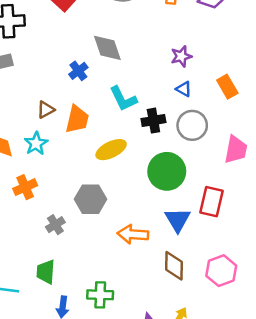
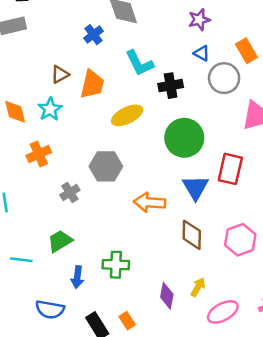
gray circle: (192, 125) -> (224, 78), moved
green trapezoid: (46, 272) -> (60, 241), turned 55

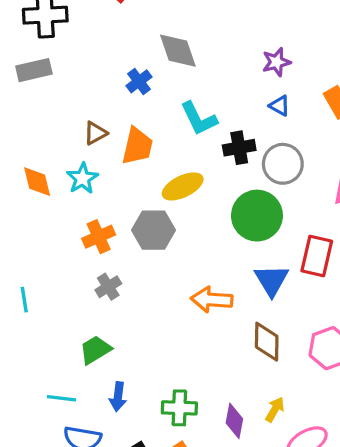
gray circle: (224, 78) -> (283, 164), moved
orange cross: (39, 154) -> (99, 237), moved
gray hexagon: (106, 166) -> (154, 230), moved
cyan line: (21, 260) -> (61, 398), moved
green cross: (116, 265) -> (179, 408), moved

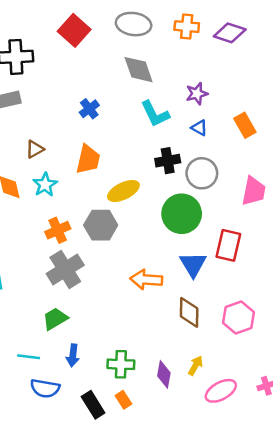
gray diamond: (178, 51) -> (139, 70), moved
cyan L-shape: (199, 119) -> (155, 114), moved
brown triangle: (95, 133) -> (35, 149), moved
gray cross: (108, 287) -> (65, 269), size x1.8

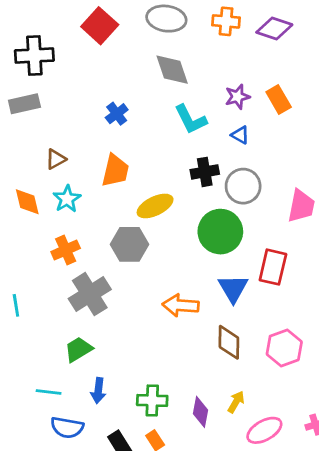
orange rectangle: (245, 125) -> (279, 100), moved
orange cross: (58, 230) -> (66, 250), moved

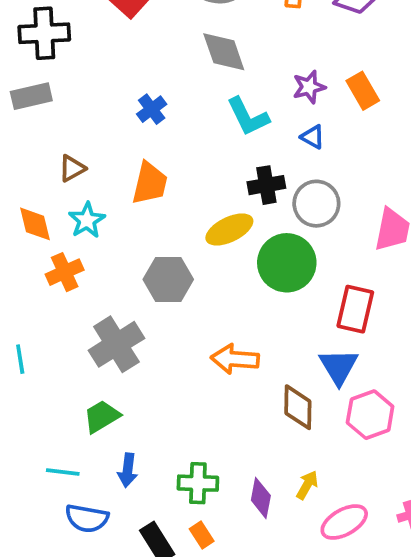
yellow ellipse: (155, 206) -> (229, 229), moved
orange cross: (66, 250) -> (65, 272), moved
blue triangle: (233, 288) -> (339, 366), moved

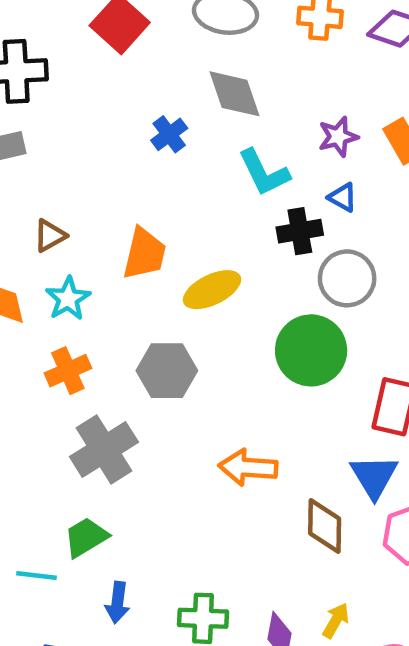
blue cross: (152, 109) -> (169, 134), moved
black cross: (266, 185) -> (300, 231), moved
yellow ellipse: (229, 229) -> (212, 290), moved
orange cross: (65, 272) -> (68, 371), moved
cyan line: (63, 472) -> (36, 576), moved

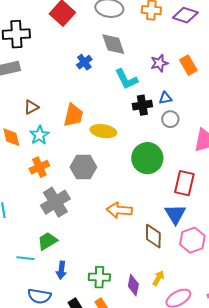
blue triangle: (343, 197) -> (165, 98), moved, turned -40
gray circle: (347, 278) -> (170, 119), moved, size x0.7
yellow ellipse: (212, 290) -> (103, 131), turned 35

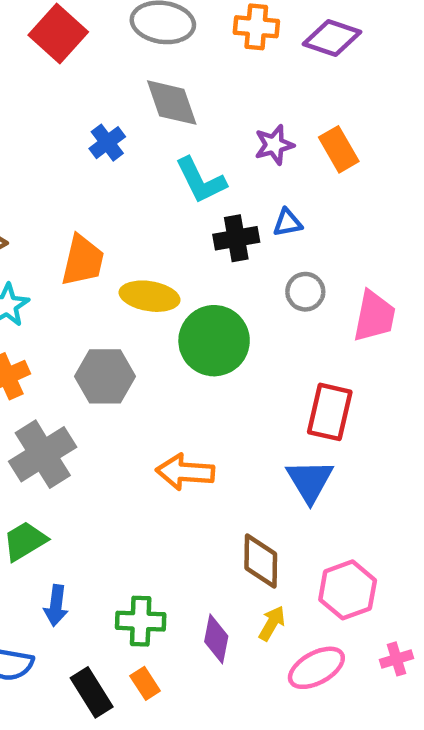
gray circle: (170, 119) -> (305, 292), moved
green circle: (147, 158) -> (214, 341), moved
brown diamond: (153, 236) -> (261, 561), moved
pink hexagon: (192, 240) -> (348, 590), moved

